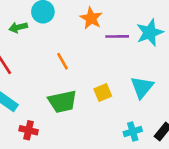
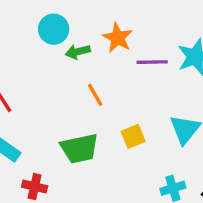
green arrow: (18, 27) -> (78, 52), moved
orange line: (62, 61) -> (95, 95), moved

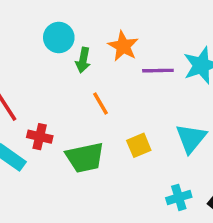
green arrow: (78, 52) -> (83, 60), turned -65
red cross: (35, 186) -> (40, 137), moved

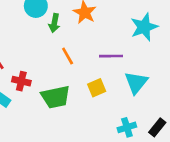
purple line: (158, 71) -> (111, 56), moved

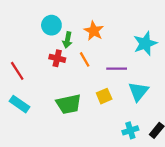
orange line: (68, 56) -> (85, 59), moved
red cross: (21, 81) -> (57, 58), moved

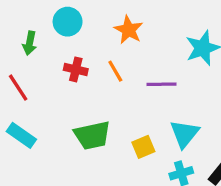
green arrow: (67, 40) -> (30, 43), moved
cyan triangle: (138, 91) -> (185, 134), moved
yellow square: (104, 96) -> (143, 147), moved

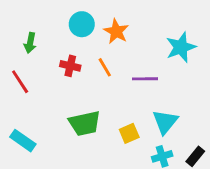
cyan circle: (68, 22) -> (82, 24), moved
cyan rectangle: (21, 135) -> (23, 141), moved

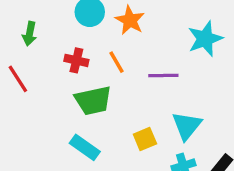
green trapezoid: (85, 123) -> (93, 101), moved
cyan rectangle: (23, 141) -> (85, 147), moved

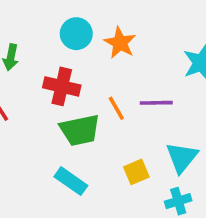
red cross: (76, 60) -> (62, 86), size x1.4
orange line: (117, 62) -> (116, 108), moved

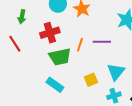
red cross: (62, 86) -> (50, 33), turned -30
orange line: (116, 108) -> (80, 45), turned 48

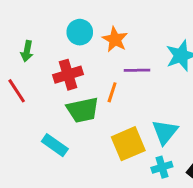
purple line: (102, 42) -> (137, 70), moved
yellow square: (91, 80) -> (128, 144), size x1.6
cyan rectangle: (55, 85) -> (55, 145), moved

